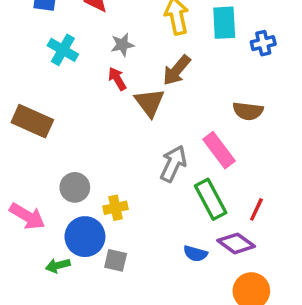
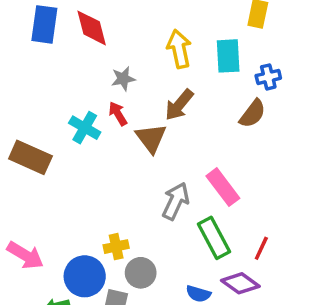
cyan cross: (63, 50) -> (85, 128), moved
brown semicircle: (248, 111) -> (253, 114), moved, turned -60
gray circle: (75, 187) -> (141, 273), moved

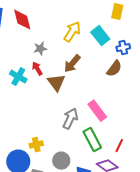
yellow arrow: (179, 49) -> (72, 32), turned 45
cyan rectangle: (228, 56) -> (100, 36), turned -36
gray circle: (141, 273) -> (61, 161), moved

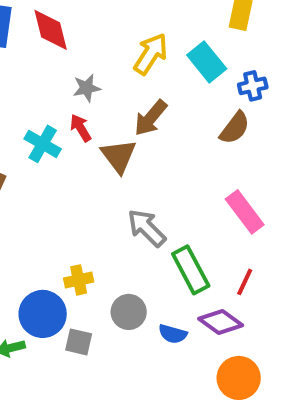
pink rectangle: (97, 111) -> (245, 212), moved
gray arrow: (70, 119) -> (147, 228), turned -70

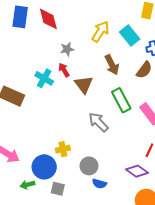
brown arrow: (151, 118) -> (112, 65), moved, turned -66
green rectangle: (191, 270) -> (121, 100), moved
blue semicircle: (173, 334) -> (99, 184), moved
gray square: (79, 342) -> (58, 189), moved

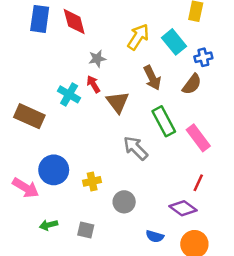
blue circle: (44, 167) -> (54, 170), moved
blue semicircle: (99, 184) -> (155, 236), moved

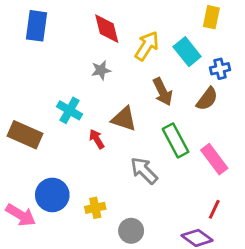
red diamond: (74, 22) -> (107, 29), moved
red arrow: (93, 84) -> (97, 139), moved
brown triangle: (118, 102) -> (124, 119), turned -35

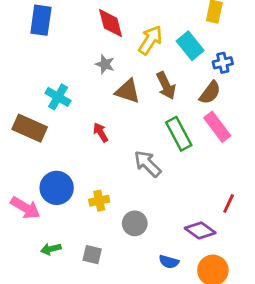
gray star: (101, 70) -> (105, 64), turned 30
cyan cross: (69, 110) -> (58, 97), moved
brown triangle: (124, 119) -> (128, 91), moved
pink rectangle: (214, 159) -> (217, 127), moved
red line: (214, 209) -> (229, 203), moved

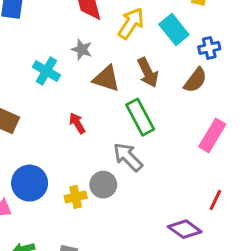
cyan cross: (58, 97) -> (46, 71), moved
pink rectangle: (217, 127) -> (212, 135), moved, turned 68
green rectangle: (179, 134) -> (140, 117), moved
gray circle: (135, 223) -> (103, 185), moved

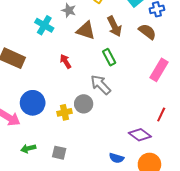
brown semicircle: (195, 80) -> (147, 32), turned -90
green rectangle: (140, 117) -> (109, 57), size x0.7

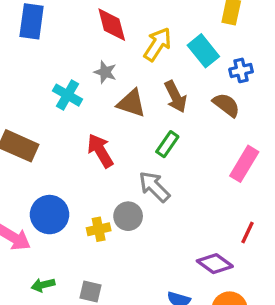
green rectangle: (109, 57) -> (167, 144), turned 63
red arrow: (66, 61) -> (100, 151), size x1.5

